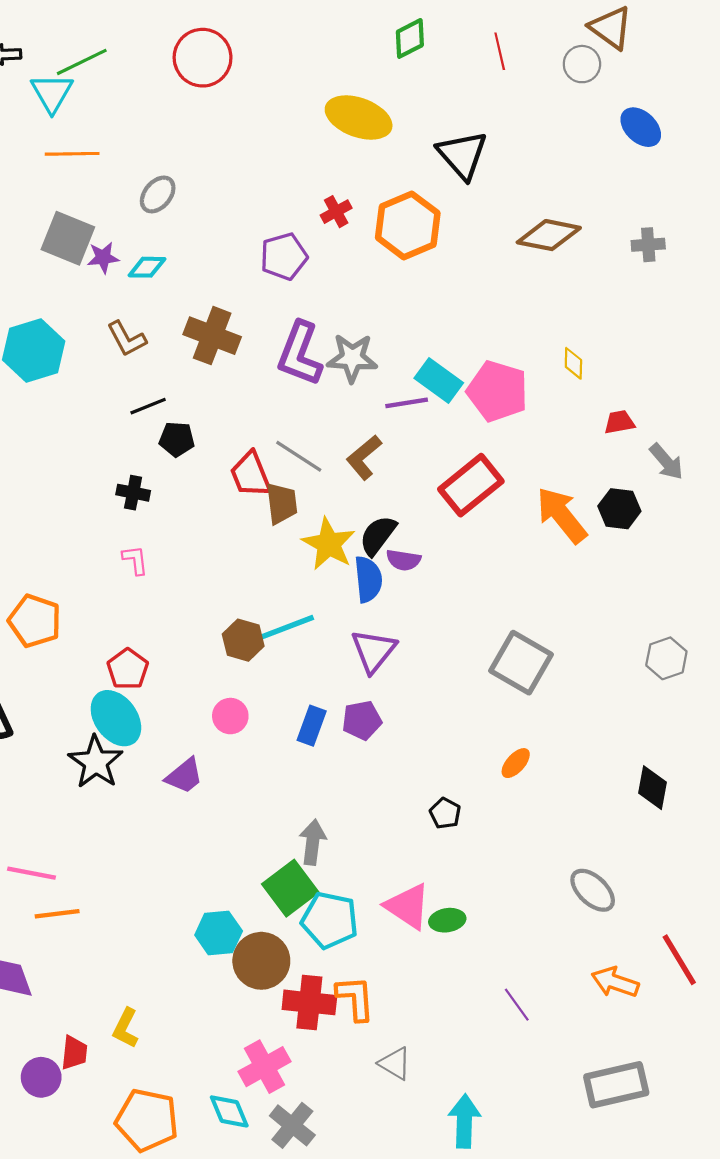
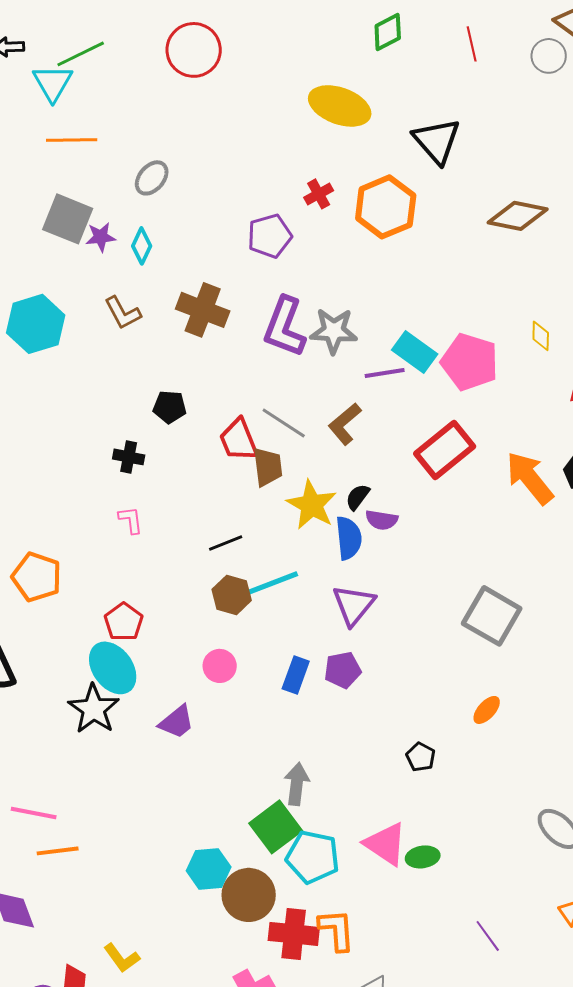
cyan diamond: (147, 267) -> (142, 246), turned -66
black line: (148, 406) -> (226, 543), moved
black semicircle: (378, 535) -> (358, 497), size x0.7
yellow L-shape: (126, 1028) -> (122, 958), turned -63

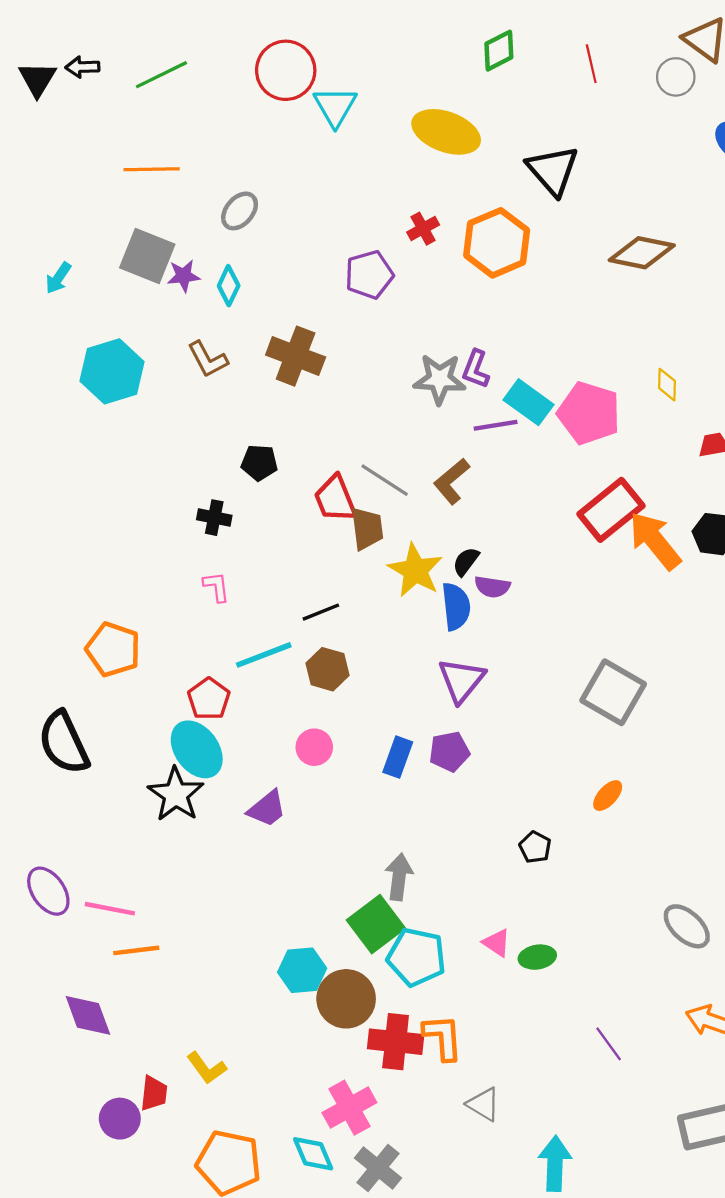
cyan triangle: (53, 83) -> (335, 107), moved
purple L-shape: (285, 327) -> (476, 369), moved, size x0.6
red rectangle: (445, 450) -> (611, 510), moved
cyan line: (273, 583) -> (264, 655), moved
pink triangle: (386, 844) -> (497, 943), size x0.6

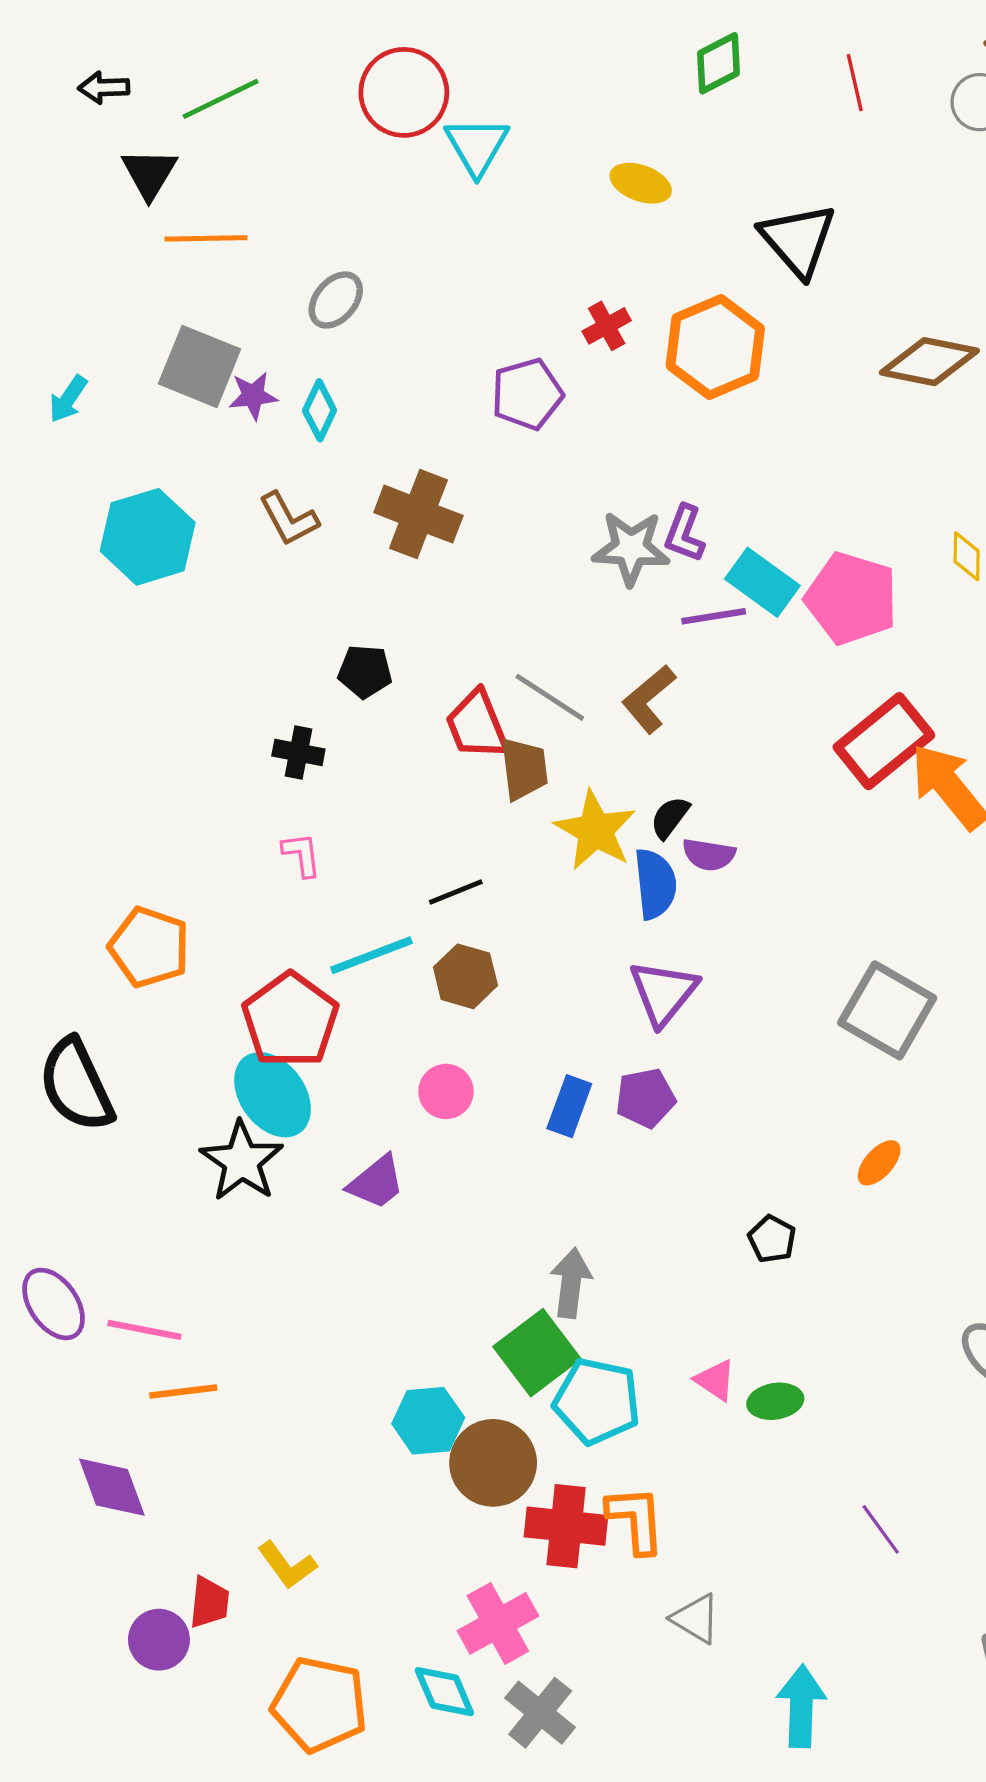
black triangle: (37, 79) -> (149, 173), moved
yellow ellipse: (446, 132) -> (641, 183), size x0.6
red pentagon: (209, 699) -> (290, 1020), size x1.5

